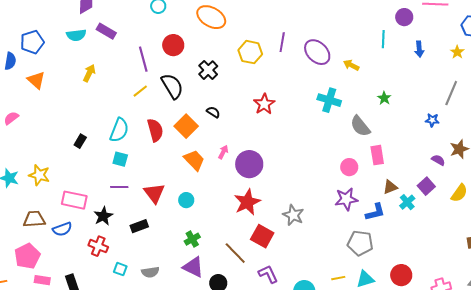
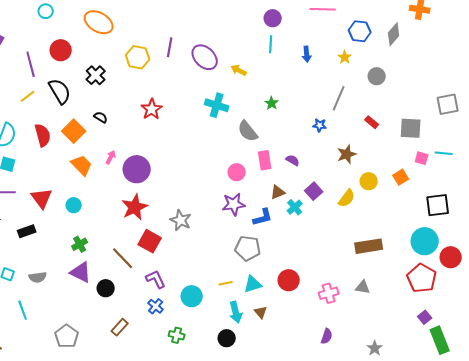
purple circle: (404, 17) -> (273, 18), moved
purple semicircle: (438, 160) -> (293, 160), moved

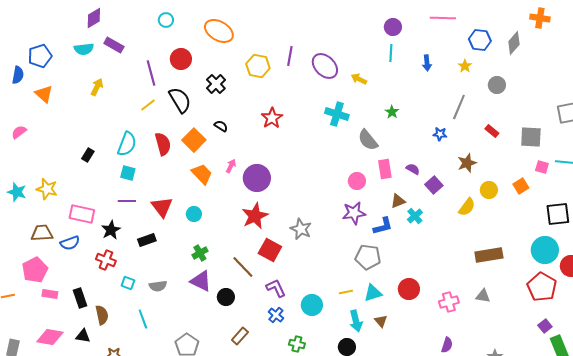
purple square: (314, 191) -> (434, 185), moved

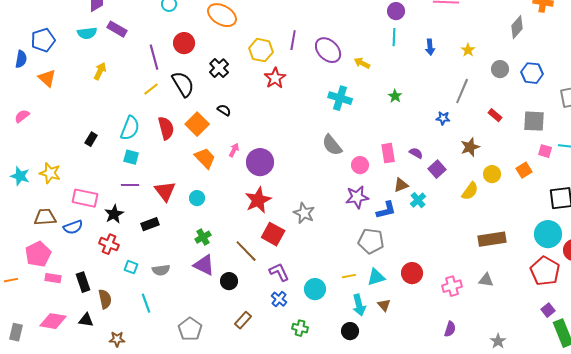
blue hexagon: (480, 40) -> (532, 73), moved
red star: (272, 118) -> (275, 78), moved
gray semicircle: (368, 140) -> (332, 145), moved

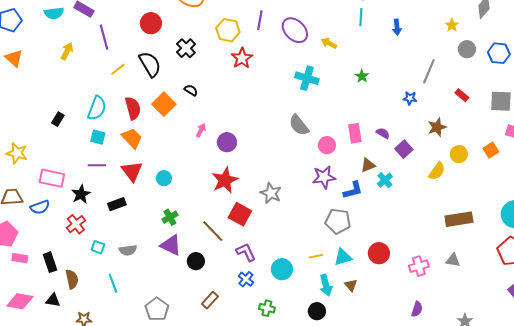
yellow star: (468, 50) -> (452, 25), moved
purple line: (154, 57) -> (104, 37), moved
orange trapezoid: (205, 158) -> (132, 138), moved
purple circle: (260, 162) -> (227, 142), size x0.7
red cross: (109, 244) -> (76, 224), turned 30

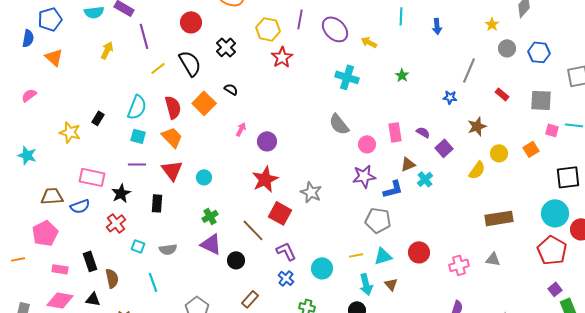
yellow star: (17, 153) -> (70, 132), moved
black rectangle: (117, 204) -> (157, 203), turned -66
pink rectangle: (20, 258) -> (60, 269), moved

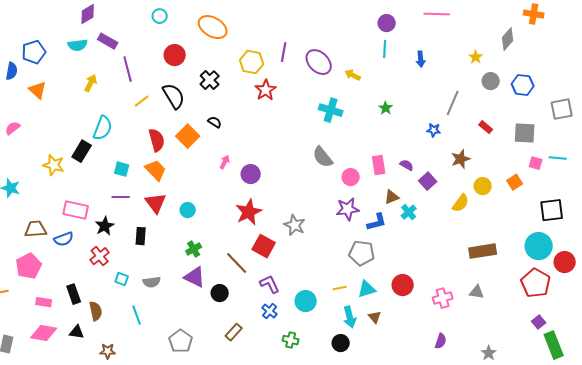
cyan semicircle: (137, 107) -> (103, 128), moved
black rectangle: (98, 118) -> (82, 151), size x1.5

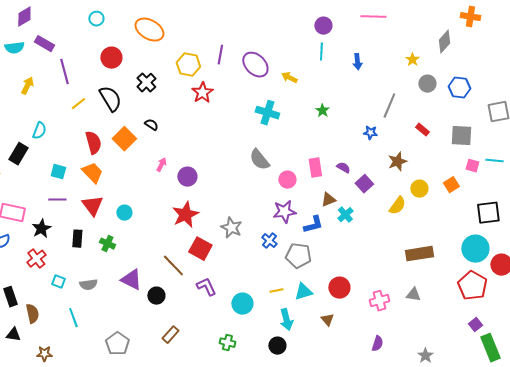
cyan semicircle: (103, 128) -> (39, 131), size x0.7
green cross: (194, 249) -> (107, 244), moved, turned -35
blue cross: (270, 311) -> (269, 241), moved
brown triangle: (375, 317) -> (327, 320), moved

